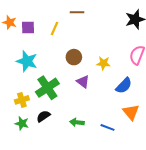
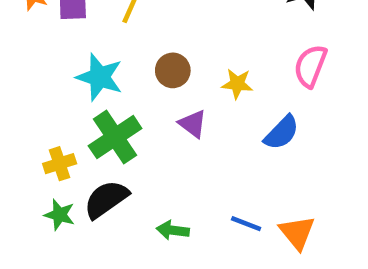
cyan star: (27, 61) -> (99, 77), moved
orange triangle: (131, 112) -> (297, 233), moved
black semicircle: (43, 116) -> (106, 199), size x1.5
green arrow: (77, 122) -> (173, 230), moved

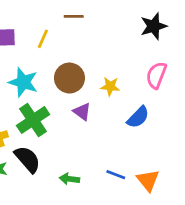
brown circle: (173, 70) -> (69, 78), size x1.4
black semicircle: (106, 199) -> (27, 159), turned 84

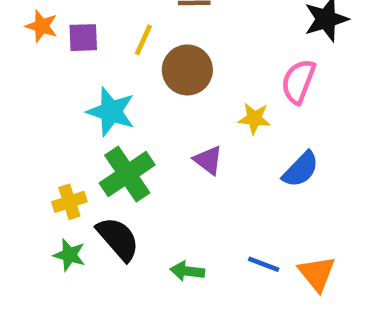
pink semicircle: (156, 75) -> (298, 82), moved
brown circle: (69, 78) -> (187, 70), moved

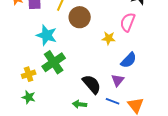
purple triangle: (208, 160) -> (118, 80), moved, turned 32
black semicircle: (118, 239) -> (92, 84), moved

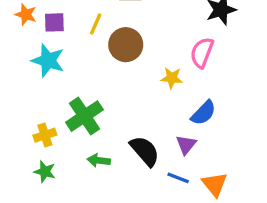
cyan star: (47, 35) -> (48, 61), moved
green arrow: (80, 104) -> (99, 160), moved

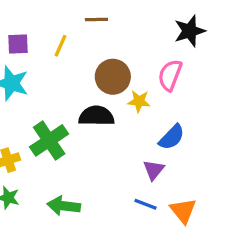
brown circle: (126, 45) -> (113, 77), moved
black semicircle: (145, 151) -> (96, 116), moved, turned -48
green arrow: (99, 160) -> (64, 206), moved, size x1.4

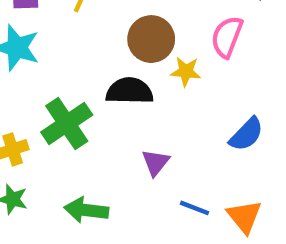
blue semicircle: (172, 137) -> (246, 134), moved
purple triangle: (154, 170) -> (155, 162), moved

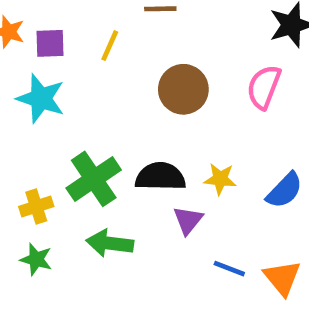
yellow star: (186, 72) -> (220, 179), moved
black semicircle: (129, 91) -> (160, 177), moved
green arrow: (86, 210) -> (110, 243), moved

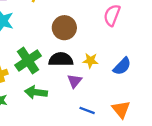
brown circle: (183, 89) -> (64, 28), moved
blue line: (229, 269) -> (87, 110), moved

